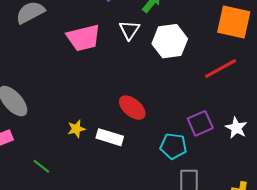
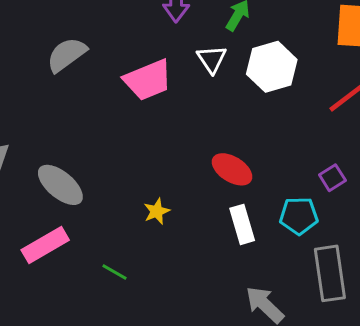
purple square: (200, 123) -> (332, 178), size x0.7
white rectangle: (110, 137) -> (242, 224), moved, turned 65

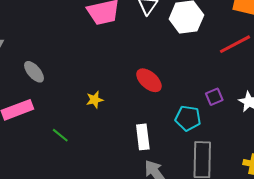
gray ellipse: (60, 185) -> (34, 72), size x0.7
white rectangle: (242, 224) -> (143, 137), moved

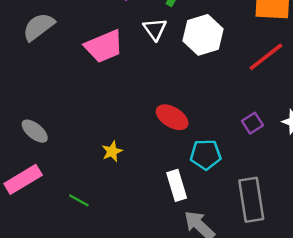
cyan pentagon: (188, 118) -> (206, 154), moved

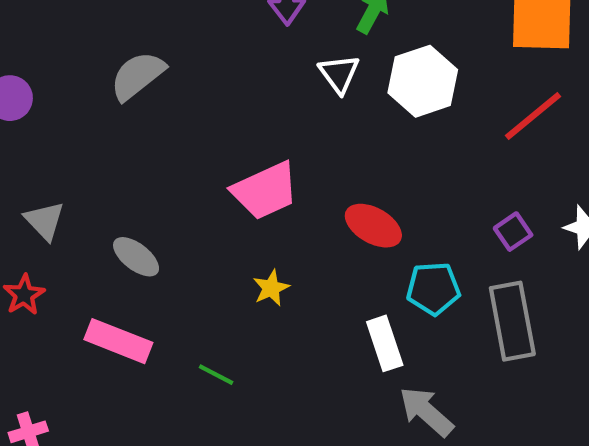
pink trapezoid: (104, 46) -> (265, 191), moved
pink rectangle: (23, 179) -> (118, 341), turned 54
gray rectangle: (251, 200) -> (512, 321), moved

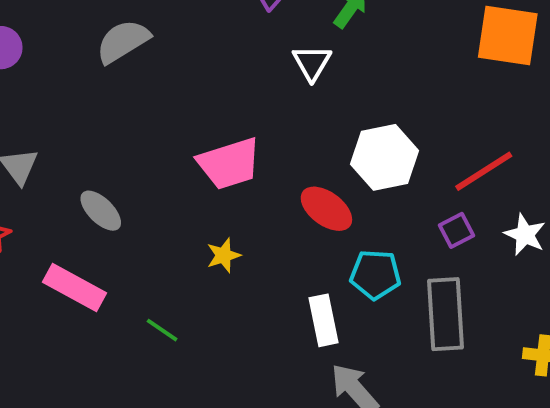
white hexagon: (423, 81) -> (384, 157), moved
red line: (533, 116) -> (484, 171), moved

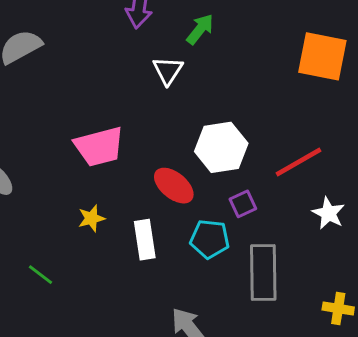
purple square: (457, 230) -> (243, 204), moved
white rectangle: (324, 320) -> (145, 240), moved

